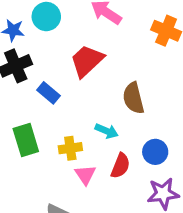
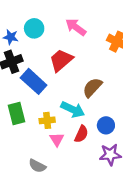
blue rectangle: (48, 93) -> (34, 81), size x1.6
brown semicircle: (133, 98) -> (92, 87), turned 55
cyan arrow: (107, 131) -> (73, 109), size x1.5

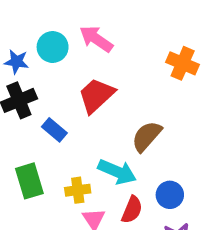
pink arrow: (76, 27) -> (96, 39), moved
blue rectangle: (34, 81) -> (54, 130), size x0.6

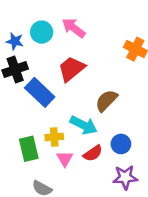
blue rectangle: (54, 130) -> (40, 92), size x1.6
green rectangle: (29, 181) -> (29, 149), moved
red semicircle: (132, 210) -> (93, 153), turned 30

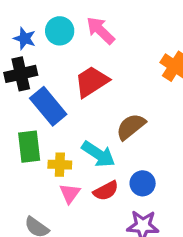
green rectangle: (29, 149) -> (29, 147), moved

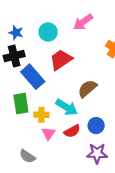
pink arrow: (100, 30) -> (83, 22), moved, turned -78
cyan circle: (60, 31) -> (48, 32), moved

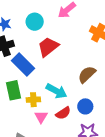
brown semicircle: (87, 89) -> (87, 74), moved

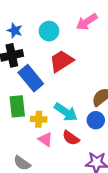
blue circle: (85, 106) -> (96, 120), moved
red semicircle: (63, 113) -> (71, 138), turned 63
pink triangle: (41, 117) -> (45, 139), turned -32

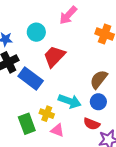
green rectangle: (17, 106) -> (27, 124), moved
yellow cross: (39, 119) -> (47, 114), turned 32
red semicircle: (71, 138) -> (92, 124), moved

